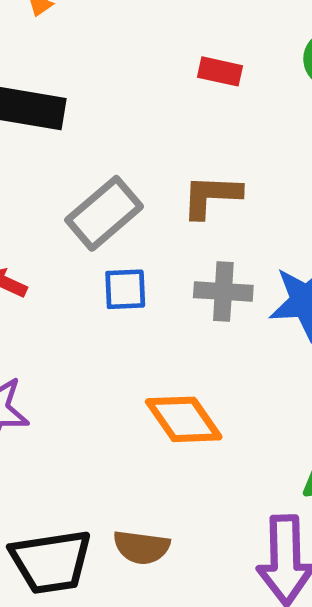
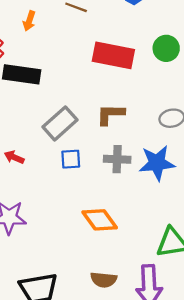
red rectangle: (220, 71) -> (113, 55), size x2.0
brown semicircle: (142, 547) -> (104, 280), moved

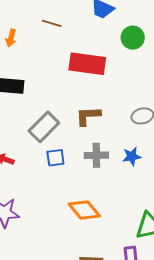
green circle: (166, 48) -> (133, 38), moved
blue star: (157, 163) -> (132, 156), size x0.6

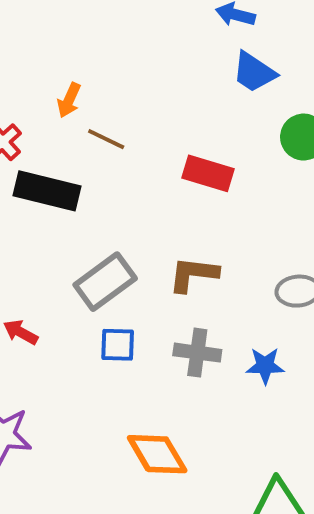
brown line: (52, 23) -> (106, 139), moved
red rectangle: (87, 64) -> (208, 173), size x0.7

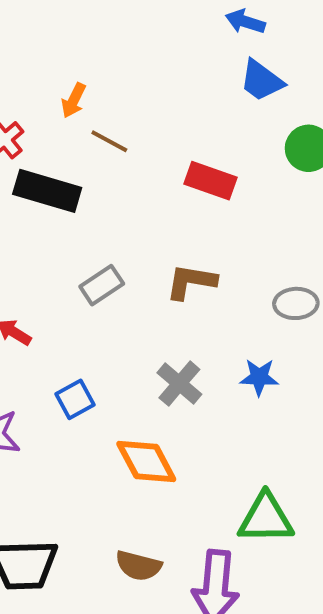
gray rectangle: (105, 282) -> (102, 285), size x0.7
blue square: (118, 345) -> (75, 399), moved, turned -33
gray cross: (197, 353) -> (179, 384), moved, turned 30

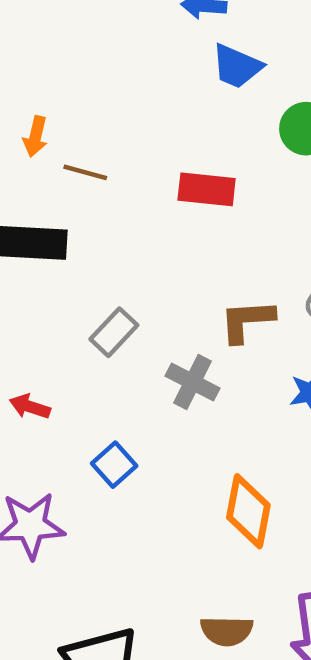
brown L-shape: (191, 282) -> (247, 321), moved
gray cross: (179, 384) -> (193, 382), moved
orange diamond: (146, 462) -> (248, 511), moved, turned 52

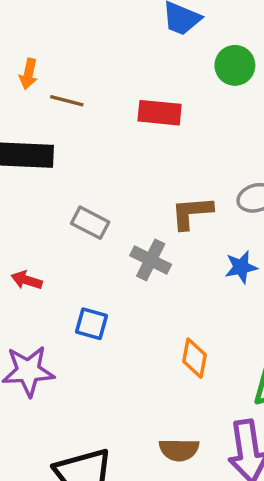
gray rectangle: (114, 332) -> (90, 223), turned 75
blue square: (114, 465) -> (92, 324), turned -32
orange diamond: (248, 511) -> (195, 358), size x0.7

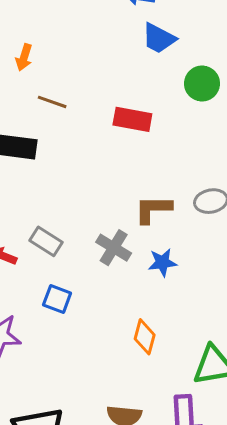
orange arrow: (28, 74) -> (24, 57), moved
gray rectangle: (90, 223) -> (46, 241), moved
blue star: (241, 267) -> (162, 262), moved

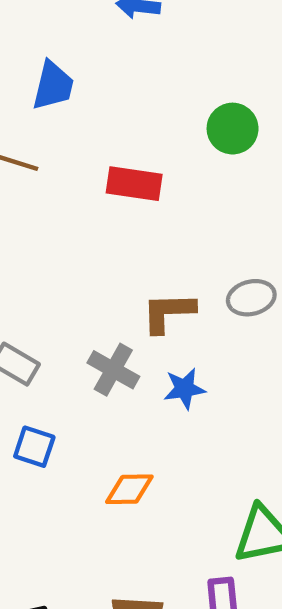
blue trapezoid: (159, 38) -> (53, 86), moved, turned -102
orange diamond: (145, 337) -> (129, 489), moved, turned 76

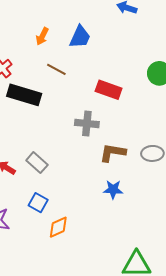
gray cross: (113, 370) -> (87, 124), moved, turned -35
orange diamond: (129, 489) -> (58, 227), moved, turned -35

